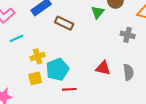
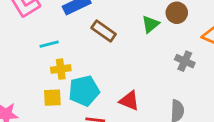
cyan line: (16, 38) -> (49, 44), moved
red triangle: (103, 68) -> (129, 101), moved

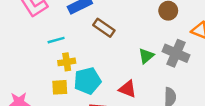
green triangle: (150, 24) -> (146, 56), moved
gray cross: (185, 61) -> (176, 53), size x1.5

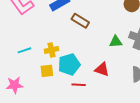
cyan line: (56, 40) -> (24, 50), moved
green triangle: (146, 56) -> (116, 42), turned 40

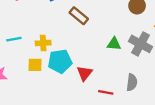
red triangle: (102, 69) -> (85, 73), moved, turned 42
red line: (79, 85) -> (106, 92), moved

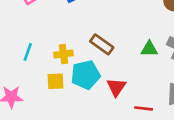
brown rectangle: (79, 16) -> (102, 44), moved
cyan line: (14, 39) -> (28, 52), turned -56

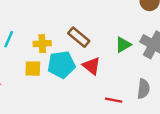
green triangle: (149, 49) -> (123, 45), turned -35
red triangle: (116, 87) -> (92, 66), moved, turned -30

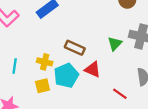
yellow cross: (42, 44) -> (45, 62), turned 32
red line: (114, 100) -> (120, 94), turned 40

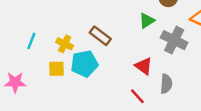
green triangle: (115, 44) -> (147, 21), moved
red triangle: (93, 69) -> (144, 66), moved

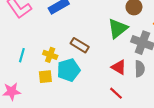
green triangle: (147, 21) -> (118, 28), size x1.5
gray semicircle: (166, 84) -> (140, 69), moved

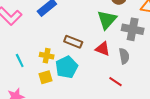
cyan line: (22, 55) -> (20, 60), turned -32
red triangle: (119, 67) -> (103, 49), moved
gray semicircle: (140, 69) -> (124, 56), moved

